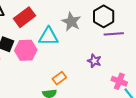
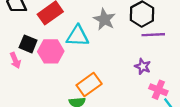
purple star: (94, 61) -> (143, 66), moved
orange rectangle: (59, 78) -> (89, 85), size x1.5

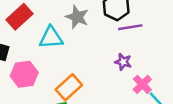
pink hexagon: (51, 51) -> (24, 74), moved
pink cross: (158, 90) -> (142, 84), turned 30

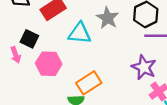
purple star: (123, 62) -> (144, 67), size x1.5

